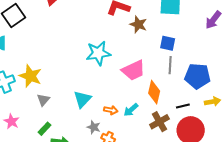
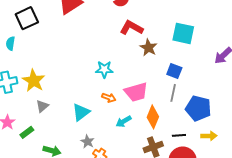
cyan star: (98, 53) -> (104, 69), size x0.7
orange arrow: (111, 110) -> (109, 98), moved
cyan arrow: (131, 110) -> (124, 121), moved
green rectangle: (45, 129) -> (27, 132), moved

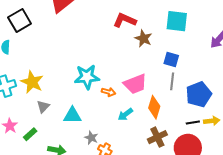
cyan star: (104, 69) -> (87, 77), moved, size x1.4
blue pentagon: (198, 108) -> (199, 94), turned -30
cyan triangle: (81, 112) -> (72, 115), moved, turned 42
black line: (179, 135) -> (193, 123), moved

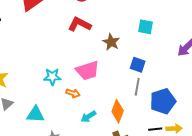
red L-shape: (125, 20) -> (80, 24), moved
cyan square: (177, 21) -> (145, 27), size x0.7
cyan star: (87, 77) -> (52, 77), size x0.7
pink trapezoid: (135, 84) -> (87, 71), moved

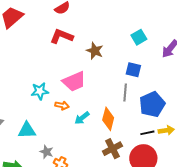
cyan square: (145, 27) -> (139, 37), moved, turned -35
blue square: (138, 65) -> (133, 70), moved
cyan arrow: (88, 117) -> (82, 118), moved

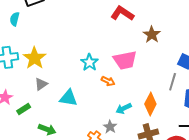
cyan star: (40, 91) -> (89, 62), turned 30
cyan arrow: (82, 118) -> (124, 108), moved
gray star: (47, 152) -> (110, 127), moved

